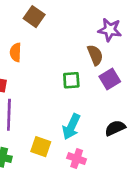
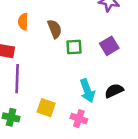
brown semicircle: (95, 55) -> (55, 29), moved
cyan arrow: (71, 127) -> (87, 91), moved, turned -45

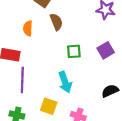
brown semicircle: (55, 29) -> (56, 22), moved
cyan arrow: (87, 91) -> (65, 82), moved

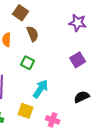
green square: (74, 51) -> (28, 63), moved, turned 32
cyan arrow: (65, 82) -> (41, 89), turned -126

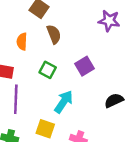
purple square: (78, 60) -> (85, 66), moved
black semicircle: (82, 97) -> (114, 100), moved

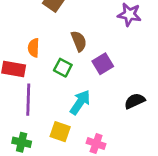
brown semicircle: (54, 34) -> (79, 41), moved
orange semicircle: (22, 42) -> (34, 48), moved

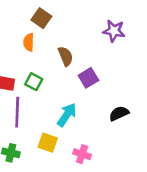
orange semicircle: (34, 48) -> (29, 42), moved
green square: (63, 68) -> (34, 82), moved

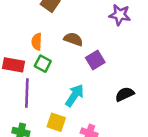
orange semicircle: (29, 42) -> (37, 42), moved
brown semicircle: (66, 56) -> (73, 39), turned -48

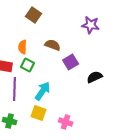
black semicircle: (125, 94) -> (95, 77), moved
cyan arrow: (75, 95) -> (43, 91), moved

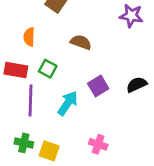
orange semicircle: (23, 47) -> (29, 37), moved
purple square: (71, 62) -> (98, 86), moved
yellow square: (39, 113) -> (49, 151), moved

